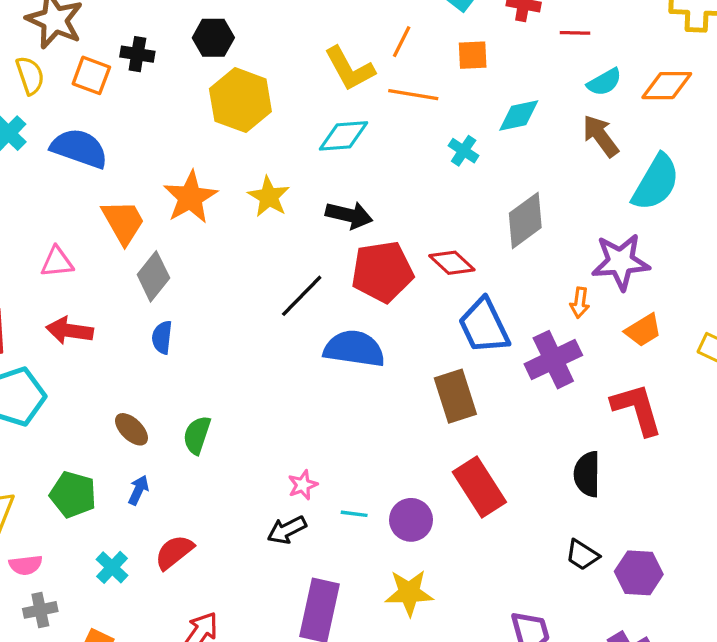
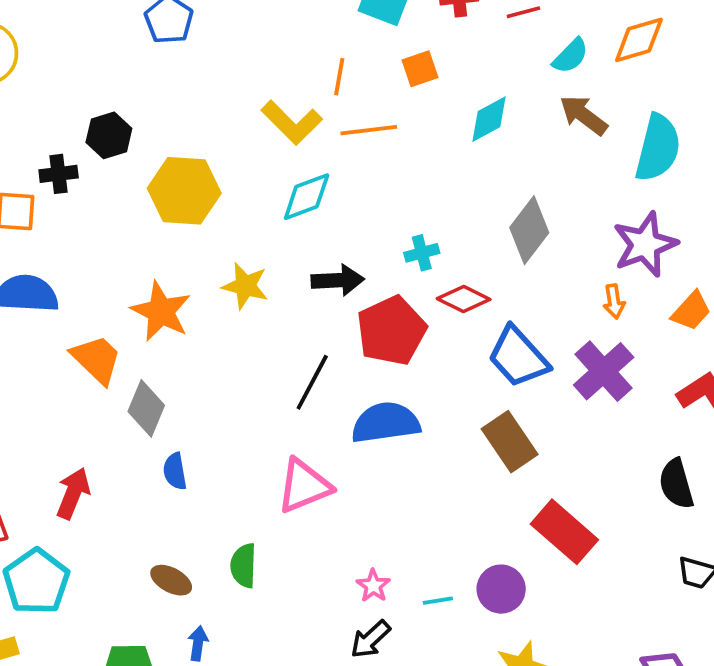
black hexagon: (213, 38) -> (109, 135), moved
cyan cross: (464, 151) -> (422, 253), moved, turned -32
pink triangle: (57, 262) -> (304, 486), moved, size x1.5
red arrow: (70, 331) -> (73, 493), turned 120

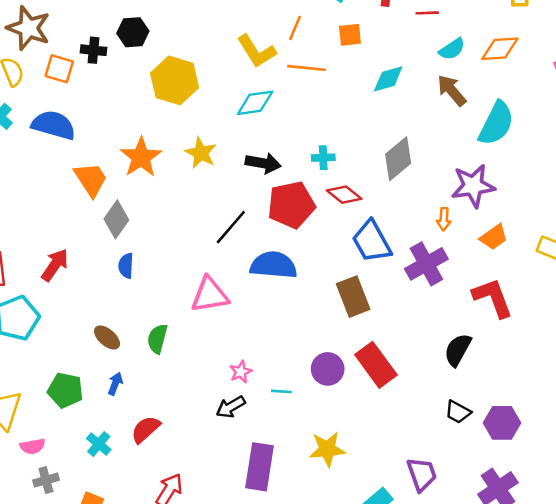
black semicircle: (676, 484) -> (458, 350), turned 32
purple circle: (501, 589) -> (328, 369), moved

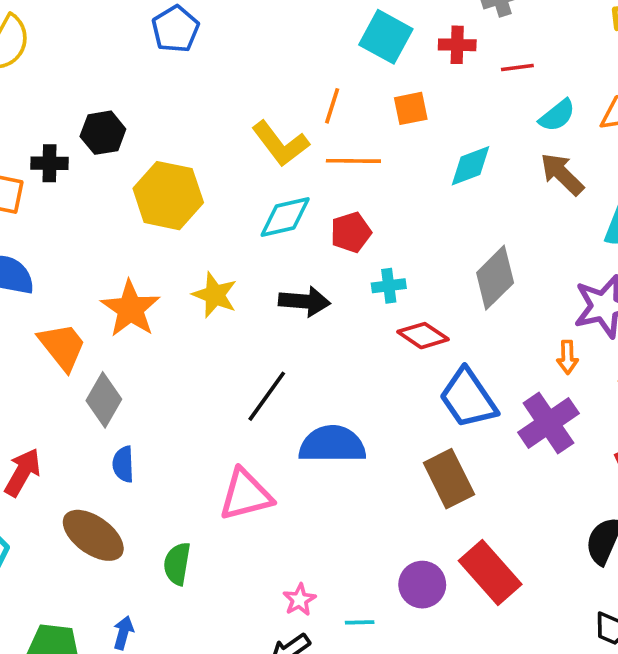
red pentagon: (291, 205) -> (351, 232), moved, size x0.6
brown ellipse: (107, 337) -> (93, 535), moved, size x1.6

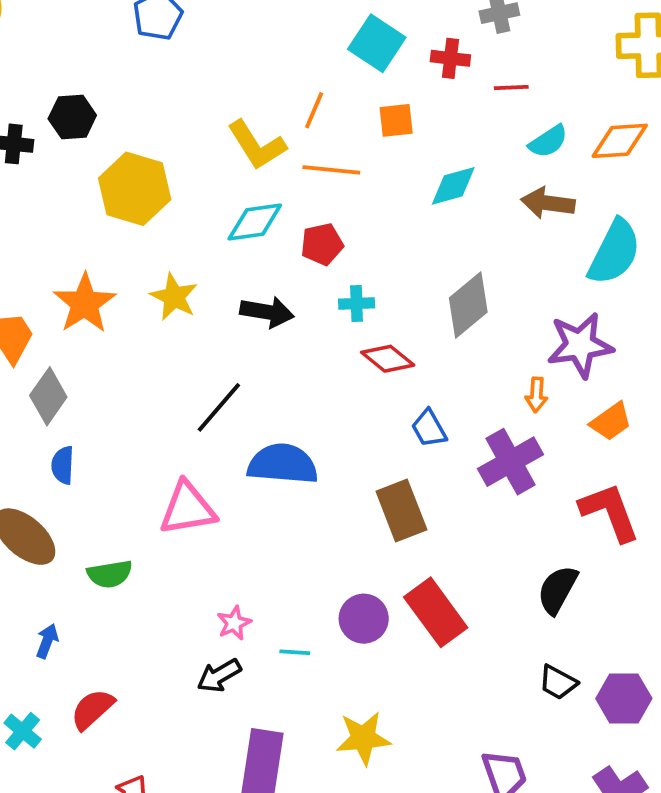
brown arrow: (562, 174) -> (548, 203), turned -42
blue trapezoid: (468, 398) -> (429, 428), size x0.6
green semicircle: (177, 564) -> (110, 574), turned -114

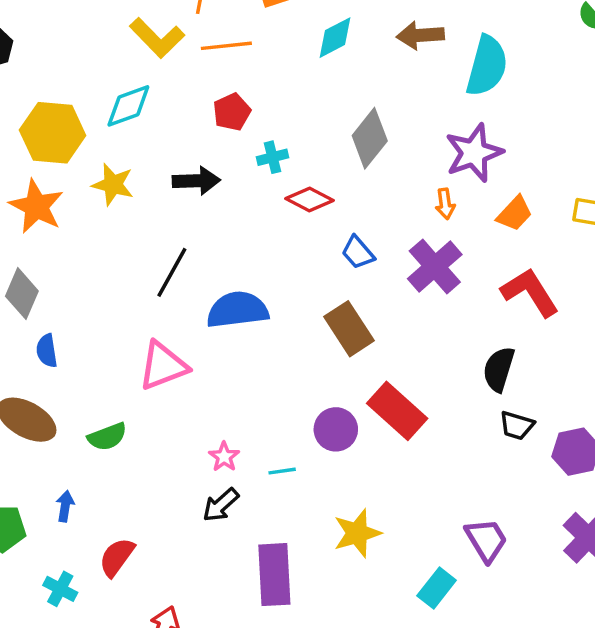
yellow hexagon: (135, 189) -> (53, 133), moved
cyan diamond: (255, 222) -> (128, 106), moved
black trapezoid: (558, 682) -> (517, 425), moved

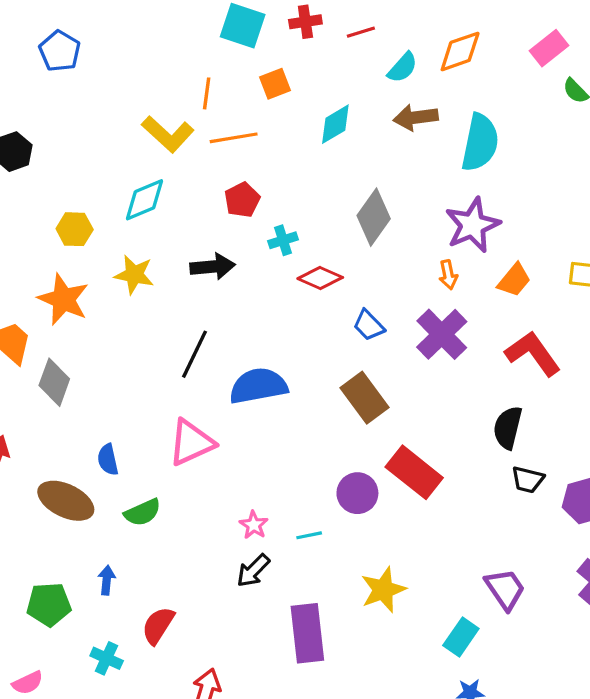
yellow hexagon: (53, 133) -> (75, 229), size x0.6
blue semicircle: (47, 351) -> (108, 460), moved

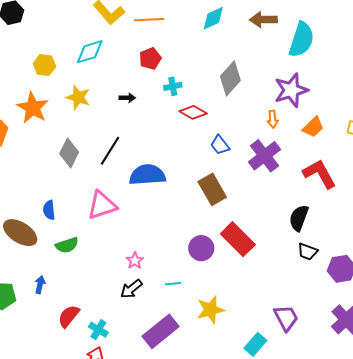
black arrow: (213, 267) -> (127, 98), size x0.6
gray diamond: (54, 382) -> (69, 153), moved
cyan line: (309, 535) -> (173, 284), moved
purple rectangle: (307, 633) -> (161, 331), turned 51
cyan cross: (107, 658) -> (98, 330), moved

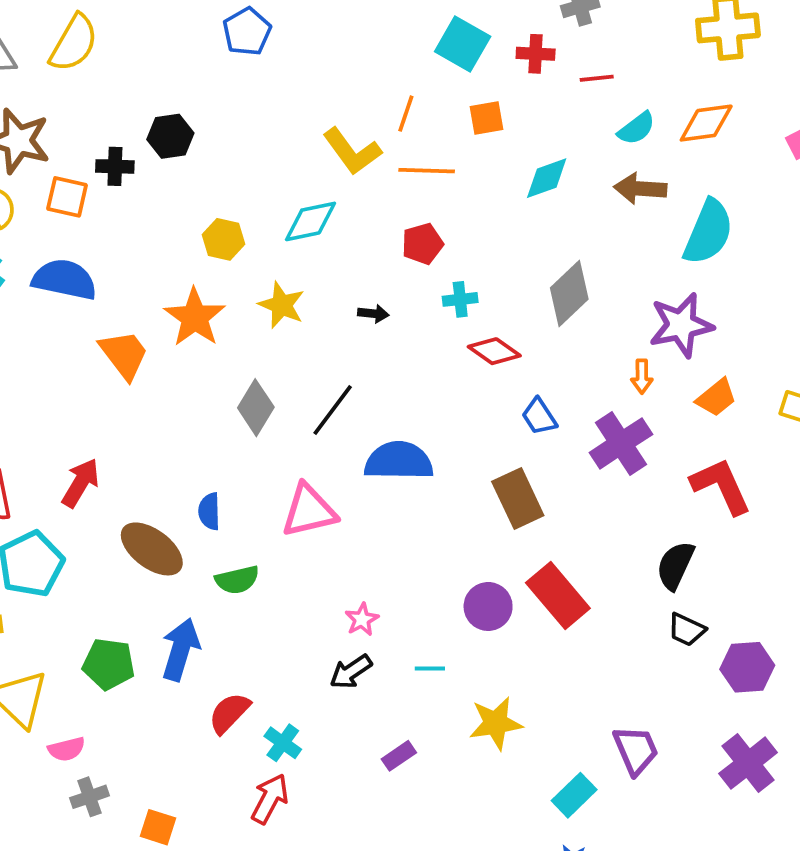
blue arrow: (40, 285) -> (181, 649), size x1.8
purple rectangle: (161, 331) -> (399, 756), size x0.5

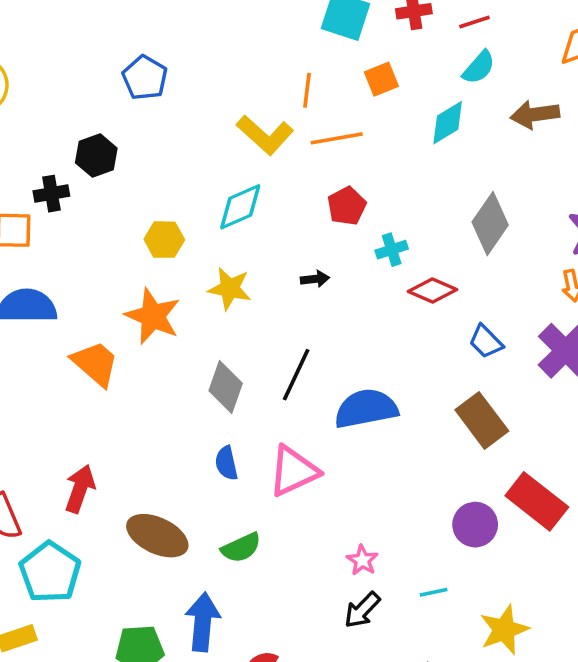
blue pentagon: (247, 32) -> (145, 78), moved
cyan semicircle: (636, 128) -> (479, 67), moved
blue semicircle: (209, 511) -> (226, 463), moved

